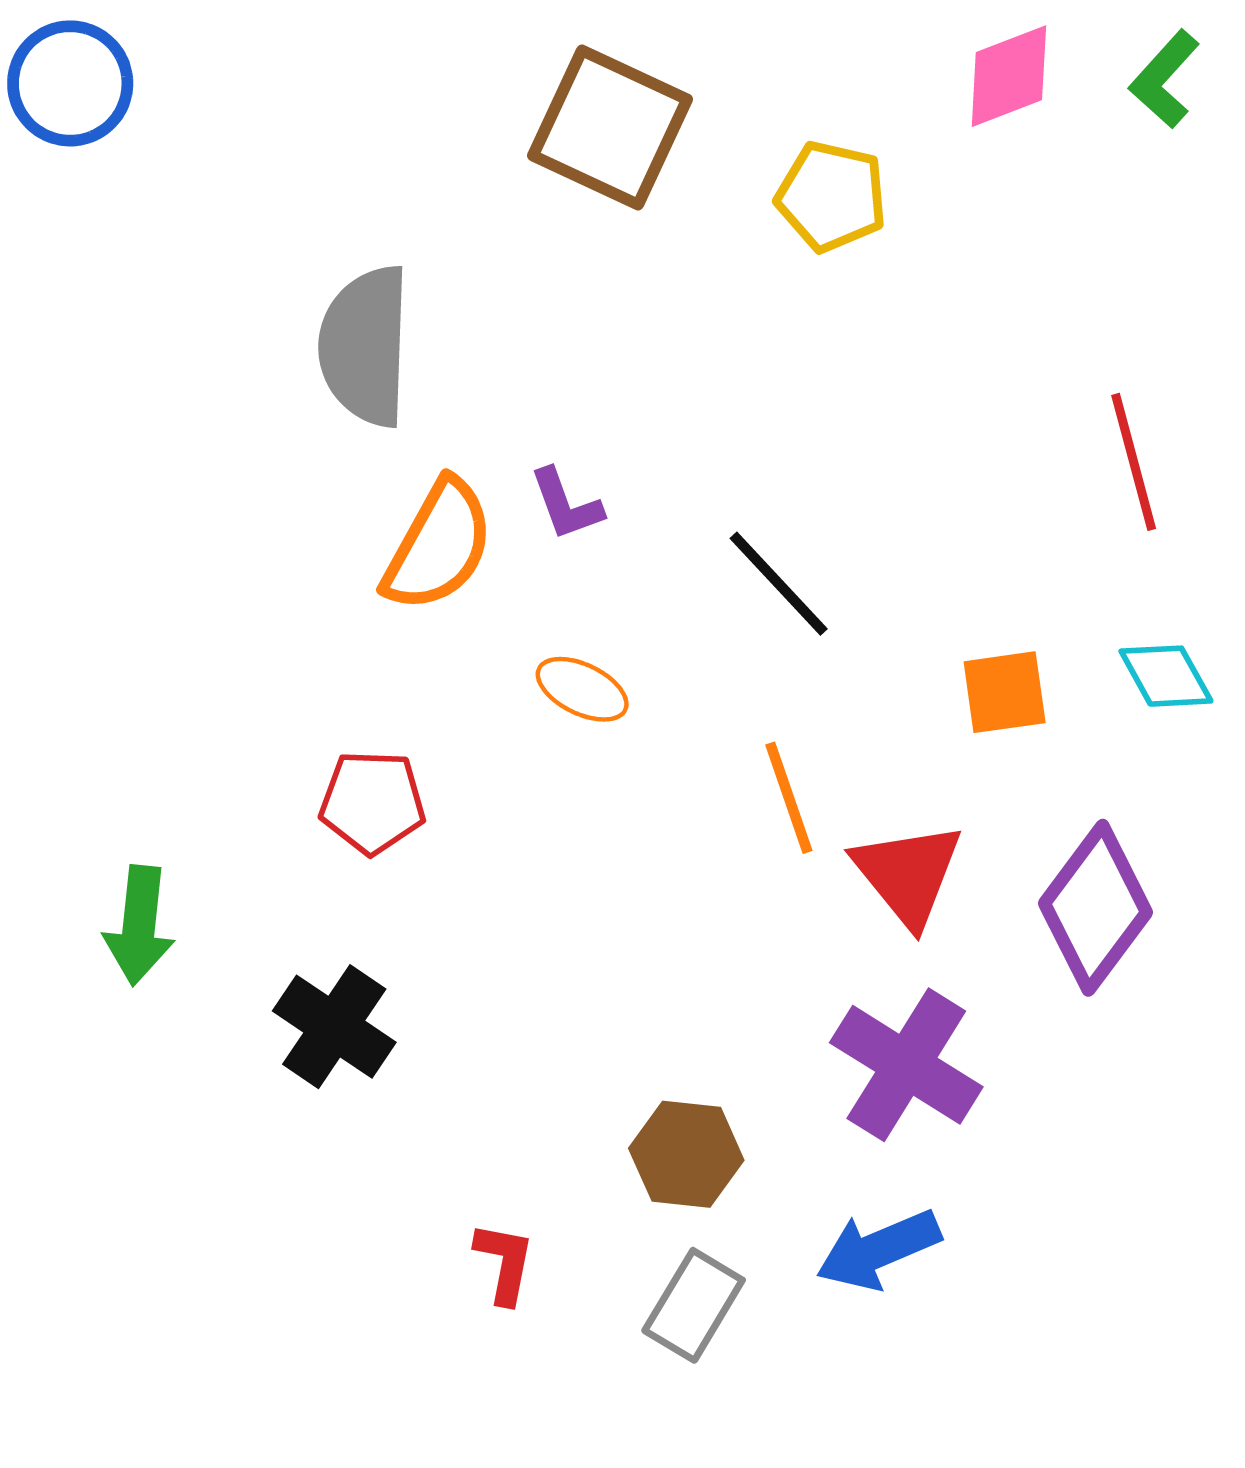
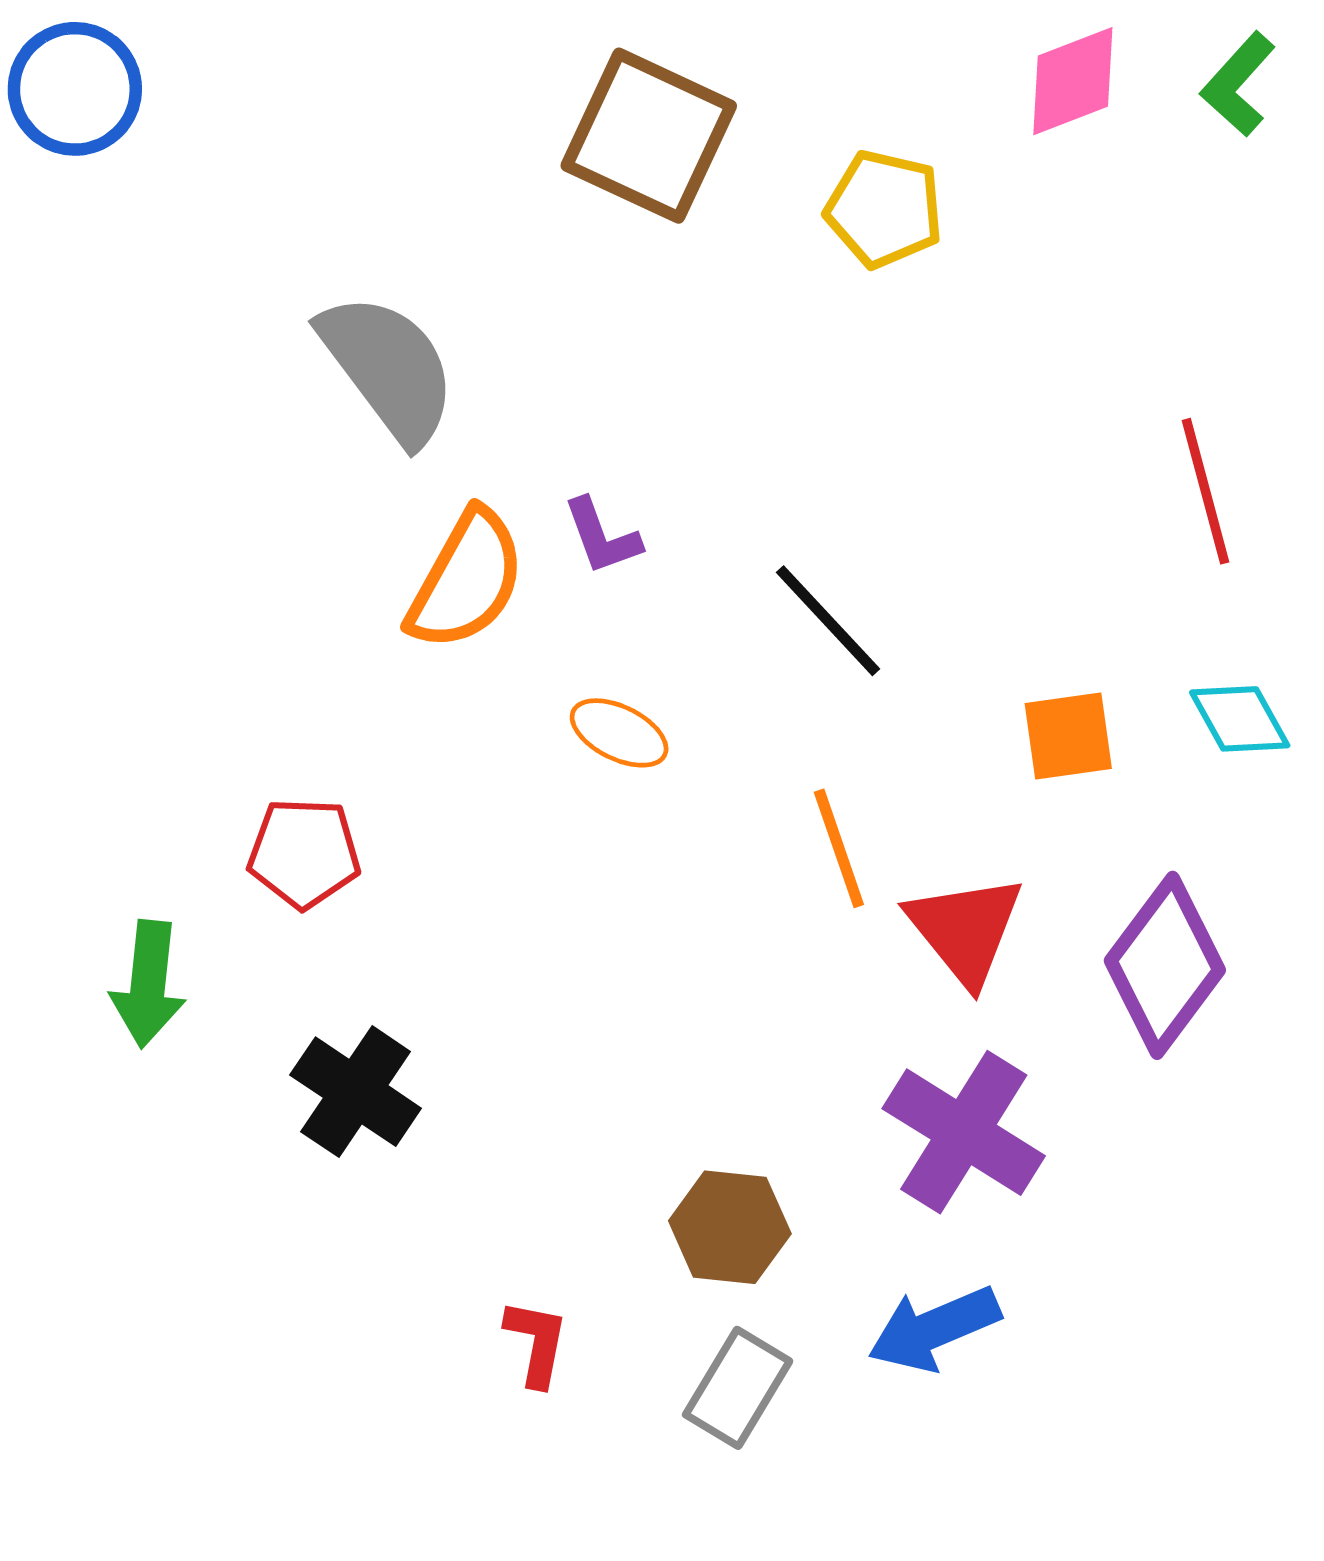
gray semicircle: (365, 346) -> (388, 368), turned 141
red pentagon: (372, 802) -> (304, 853), moved

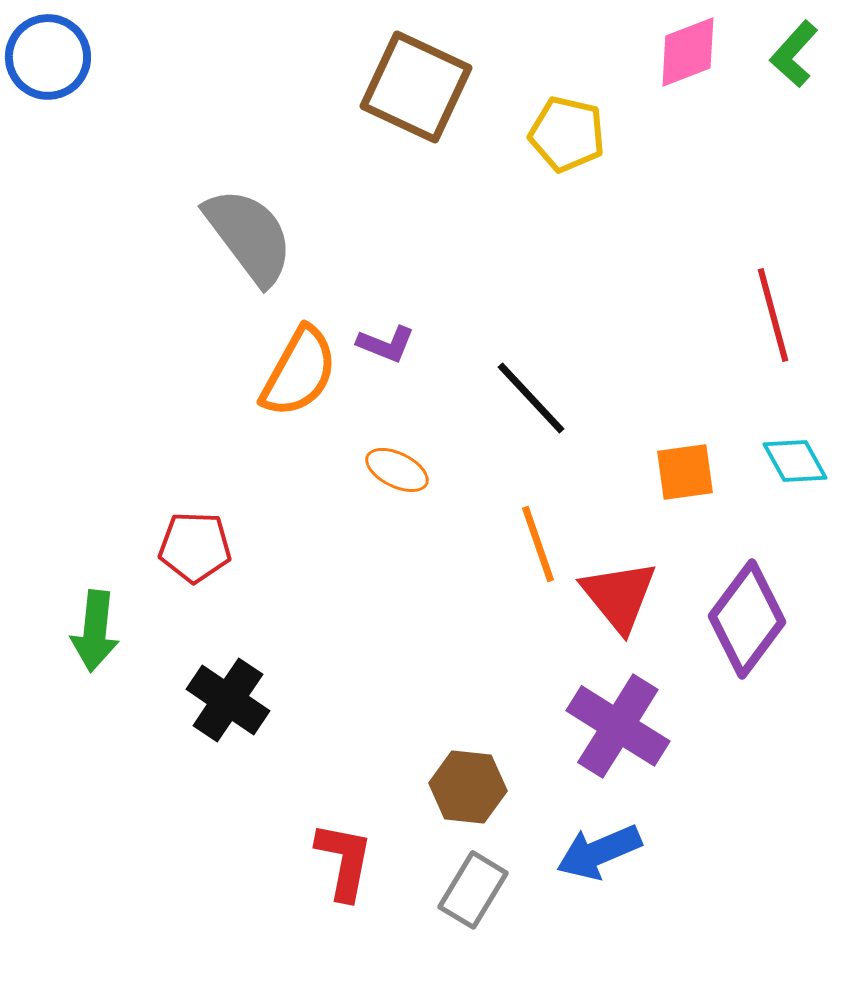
purple L-shape: (602, 536) -> (386, 344), turned -48
red L-shape: (536, 1343) -> (344, 861), size x1.4

